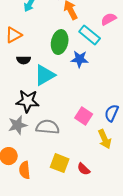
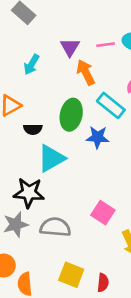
black semicircle: (24, 60) -> (33, 129), moved
red semicircle: (84, 169) -> (103, 283), turned -128

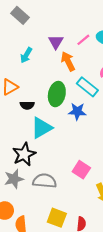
pink line: (106, 45) -> (83, 40), turned -32
black star: (29, 193) -> (24, 154), turned -30

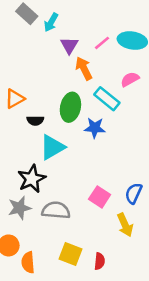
cyan arrow: (26, 55) -> (51, 22), moved

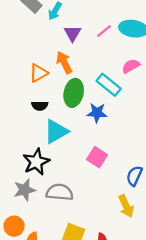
orange arrow: (84, 68) -> (64, 63), moved
orange triangle: (15, 99) -> (39, 73), moved
pink square: (100, 197) -> (97, 157), moved

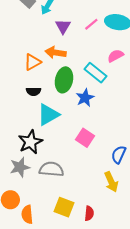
orange arrow: (64, 63) -> (56, 53), turned -54
blue star: (97, 113) -> (85, 98), turned -30

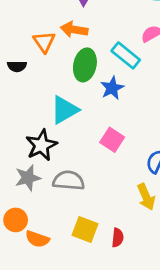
orange triangle: (32, 62) -> (44, 42), turned -36
black semicircle: (34, 91) -> (17, 66), moved
orange semicircle: (27, 214) -> (37, 239), turned -66

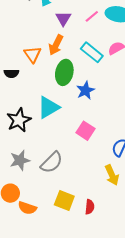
orange arrow: (74, 30) -> (56, 45), turned -72
cyan rectangle: (126, 55) -> (92, 52), moved
black star: (41, 145) -> (19, 120), moved
gray semicircle: (69, 181) -> (52, 162), turned 130

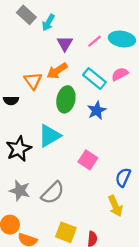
orange arrow: (56, 45) -> (57, 71), turned 30
blue star: (85, 90) -> (97, 110), moved
gray star: (20, 160) -> (20, 191), turned 30

